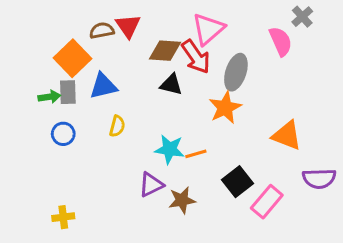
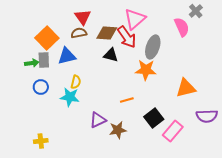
brown semicircle: (102, 31) -> (79, 33), moved
orange star: (225, 108) -> (146, 70), turned 30
orange triangle: (287, 135) -> (186, 88), turned -35
cyan star: (170, 149) -> (70, 97), moved

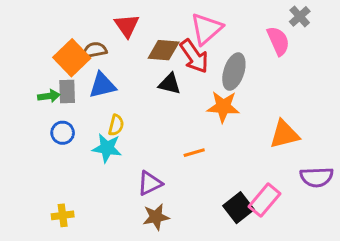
brown semicircle: (79, 33) -> (95, 50), moved
black square: (154, 118) -> (239, 208), moved
brown star: (118, 130) -> (156, 217), moved

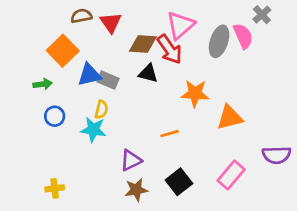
brown semicircle: (95, 50) -> (81, 16), moved
gray ellipse: (234, 72) -> (219, 41), moved
gray rectangle: (67, 91) -> (108, 80), moved, turned -65
orange triangle: (284, 134) -> (230, 118), moved
black square: (239, 208) -> (179, 182), moved

